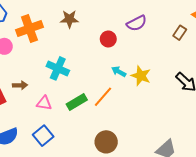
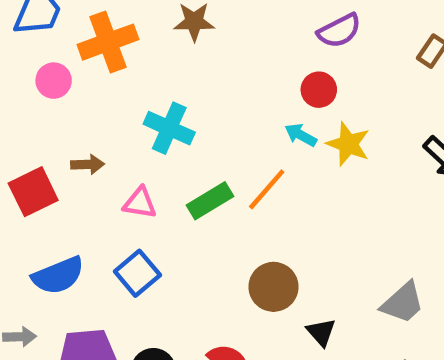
red circle: (108, 39) -> (319, 90), moved

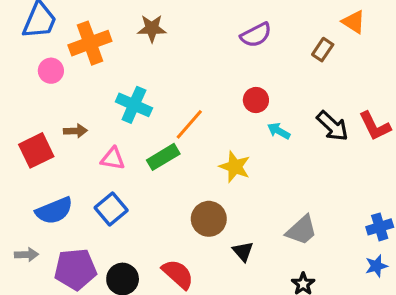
red circle: (319, 90) -> (256, 100), moved
cyan arrow: (301, 135) -> (279, 131), moved
yellow star: (348, 144) -> (235, 167), moved
orange line: (267, 189) -> (189, 124), moved

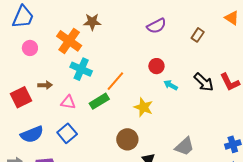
orange triangle: (354, 22) -> (232, 18), moved
orange cross: (90, 43) -> (69, 41), moved, turned -35

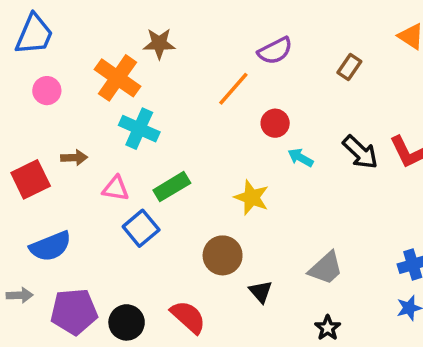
orange line: (115, 81) -> (233, 89), moved
blue square: (67, 133) -> (141, 228), moved

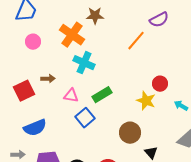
red circle: (275, 123) -> (160, 84), moved
cyan arrow: (300, 158) -> (181, 106), moved

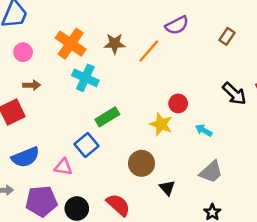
brown star: (95, 16) -> (115, 44), moved
brown arrow: (48, 79) -> (32, 85), moved
pink triangle: (71, 96) -> (63, 167), moved

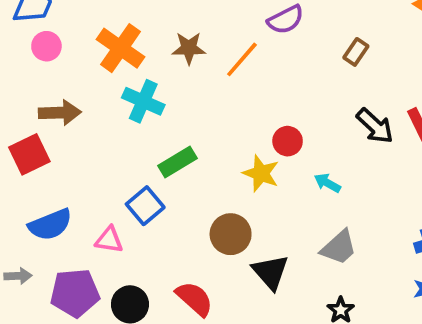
brown rectangle: (227, 36) -> (356, 52), moved
pink circle: (23, 52) -> (46, 46), moved
brown arrow: (32, 85) -> (60, 113), size x1.5
black triangle: (167, 188) -> (270, 272), size x1.5

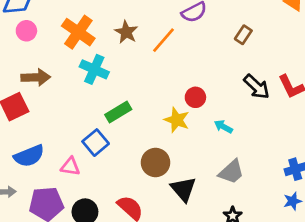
brown star: (189, 48) -> (126, 32), turned 30

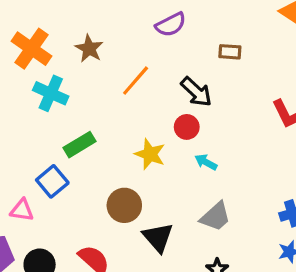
brown rectangle: (243, 35) -> (230, 52), turned 60
orange line: (163, 40) -> (136, 81), moved
black arrow: (257, 87) -> (196, 92), moved
red circle: (195, 97) -> (187, 127), moved

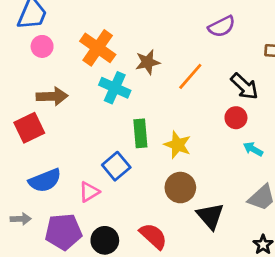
brown star: (89, 49) -> (148, 62), moved, turned 30
green rectangle: (80, 145) -> (140, 133), turned -64
yellow star: (150, 154) -> (177, 145), moved
pink triangle: (22, 210) -> (89, 192), turned -40

